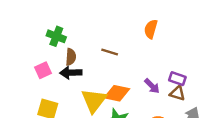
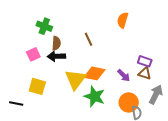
brown line: (110, 52) -> (88, 39), turned 48
purple arrow: (152, 86) -> (124, 75), moved

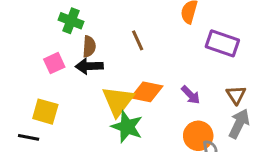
purple rectangle: (145, 61) -> (222, 43), moved, size x1.5
brown triangle: (145, 73) -> (236, 95), moved, turned 40
yellow square: (37, 86) -> (45, 112), moved
green star: (95, 96) -> (127, 127), moved

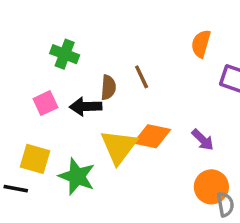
brown semicircle: (89, 46) -> (108, 87), moved
green star: (127, 127) -> (77, 176), moved

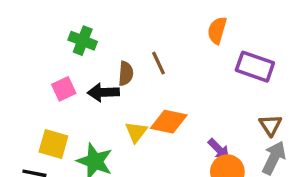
purple arrow: (203, 140) -> (219, 149), moved
yellow triangle: (119, 147) -> (136, 132), size x0.6

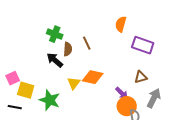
green cross: (83, 41) -> (55, 34), moved
pink square: (64, 89) -> (13, 78), moved
black arrow: (103, 92) -> (55, 60), turned 42
brown triangle: (270, 125) -> (141, 77), moved, turned 48

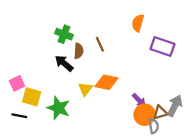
brown triangle: (141, 77) -> (160, 112), moved

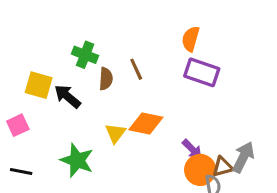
purple rectangle: (162, 46) -> (202, 72), moved
black arrow: (64, 63) -> (67, 96), moved
yellow square: (32, 97) -> (39, 85), moved

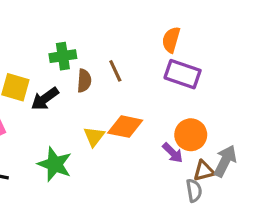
green cross: (85, 55) -> (63, 56), turned -30
black arrow: (67, 96) -> (45, 99), turned -76
orange circle: (200, 170) -> (191, 135), moved

